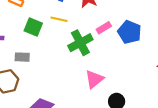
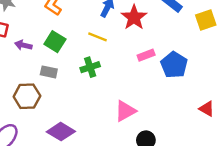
green square: (33, 27) -> (55, 42), moved
green cross: (80, 43) -> (90, 67), moved, size x0.7

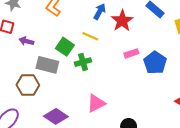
green square: (55, 42) -> (65, 47), moved
gray rectangle: (49, 72) -> (47, 65), size x1.5
pink triangle: (125, 111) -> (96, 103), moved

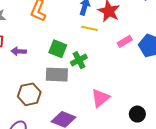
yellow line: (90, 36) -> (89, 28), moved
gray rectangle: (47, 65) -> (57, 75), moved

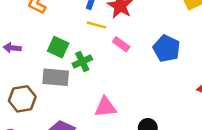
pink rectangle: (125, 41) -> (121, 44), moved, turned 64
pink triangle: (100, 98) -> (105, 107), turned 30

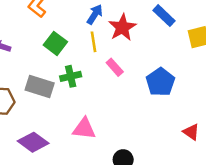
yellow line: (96, 25) -> (93, 42), turned 54
green square: (58, 47) -> (55, 43), moved

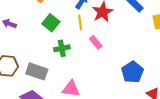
blue pentagon: (160, 82) -> (132, 72), moved
gray rectangle: (40, 87) -> (37, 71), moved

